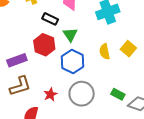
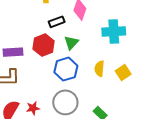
black rectangle: (50, 19) -> (57, 22), turned -63
red star: (50, 94) -> (33, 108), moved

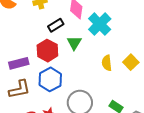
cyan cross: (114, 31) -> (100, 24), moved, turned -30
blue hexagon: (66, 69) -> (50, 79), moved

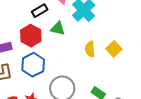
green triangle: (74, 43) -> (58, 28), turned -49

